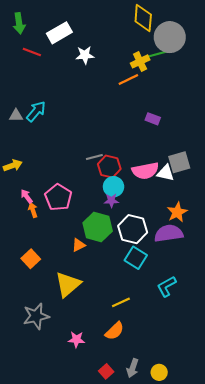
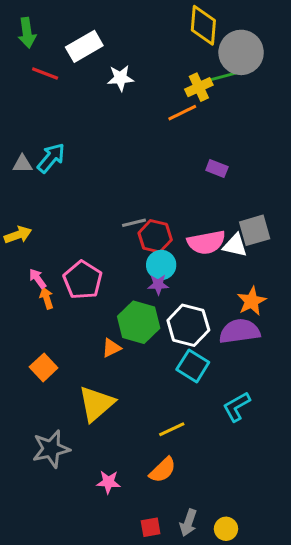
red square: (106, 371) -> (151, 527), turned 32

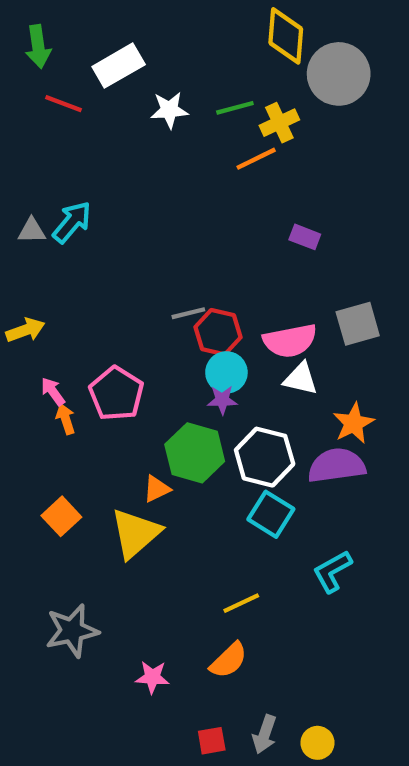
green line: (223, 77) -> (235, 108), moved
white triangle: (235, 245) -> (301, 379), moved
yellow triangle: (96, 404) -> (135, 533), moved

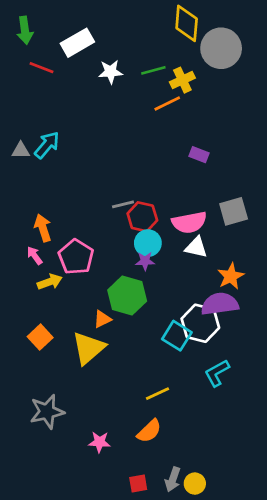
yellow arrow: (25, 330) -> (50, 282), moved
orange arrow: (66, 419) -> (43, 228), moved, size x1.4
white hexagon: (265, 457) -> (200, 323), moved
yellow circle: (317, 743) -> (195, 484), moved

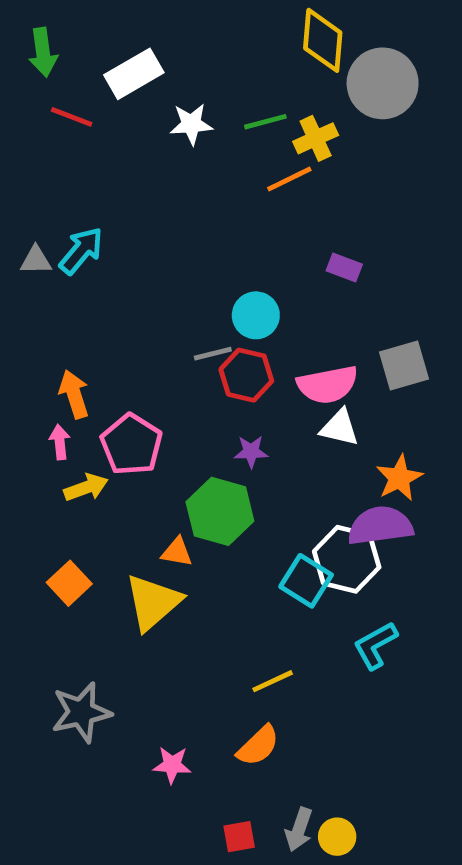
cyan circle: (148, 243) -> (256, 315), moved
pink arrow: (35, 256) -> (60, 442), turned 30
orange triangle: (102, 319) -> (177, 552), turned 36

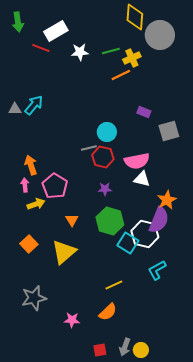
red line: (72, 117) -> (41, 48), moved
gray square: (404, 366) -> (169, 131), moved
green hexagon: (220, 511) -> (110, 221), moved
purple semicircle: (380, 526) -> (159, 220), turned 120
orange triangle: (177, 552) -> (72, 220), moved, turned 48

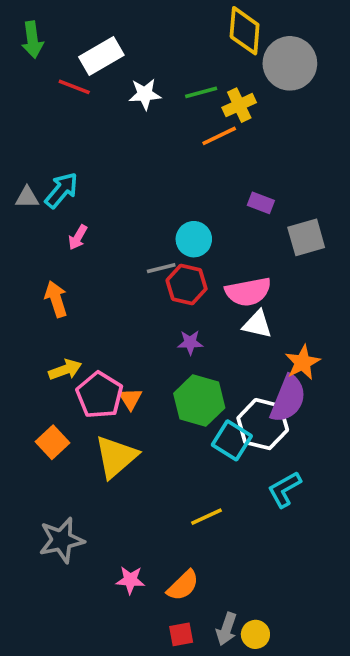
pink arrow: (25, 185) -> (78, 237), moved, turned -144
pink pentagon: (55, 186) -> (100, 395), moved
orange semicircle: (108, 312) -> (183, 585), moved

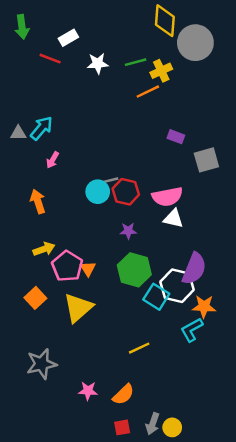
white rectangle: (101, 56) -> (68, 38), size x0.7
cyan circle: (194, 239) -> (98, 192), moved
orange star: (303, 362) -> (204, 306), moved, turned 30

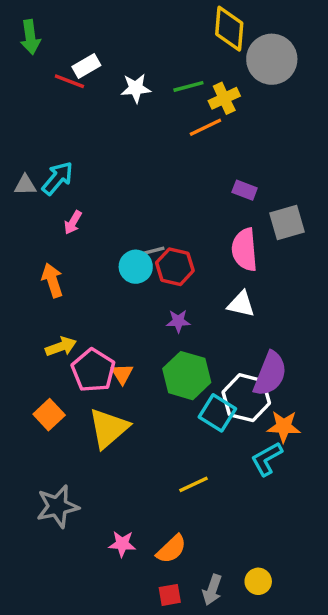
white rectangle: (68, 38) -> (86, 66), moved
pink semicircle: (167, 197) -> (245, 250), moved, turned 96
yellow circle: (172, 427) -> (258, 581), moved

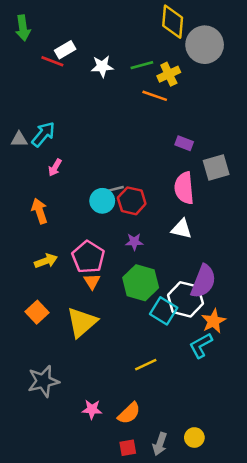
orange line: (205, 127) -> (155, 96), turned 45
pink pentagon: (93, 370) -> (88, 257), moved
orange star: (284, 427) -> (214, 321), turned -30

